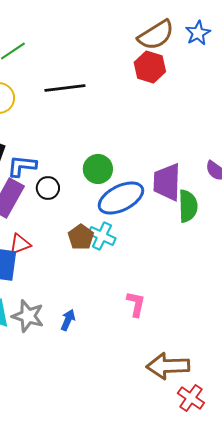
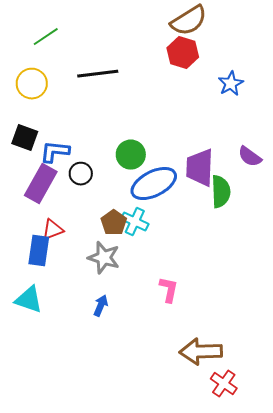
blue star: (198, 33) -> (231, 84), moved
gray star: (28, 316) -> (104, 258), moved

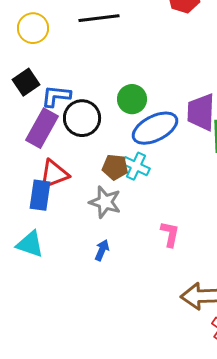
black square: (25, 138) -> (26, 82), turned 36
black circle: (81, 174) -> (82, 118), size x1.6
brown pentagon: (114, 223) -> (115, 167), turned -30
red triangle: (53, 230) -> (54, 174), size x1.4

